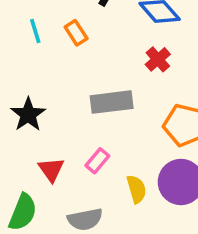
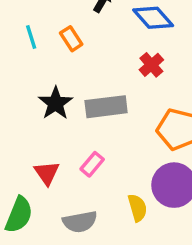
black star: (28, 114) -> (56, 103), moved
yellow semicircle: (137, 189) -> (137, 208), moved

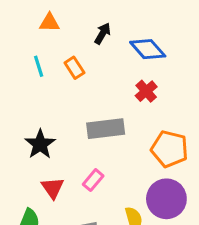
black star: (56, 103) -> (40, 144), moved

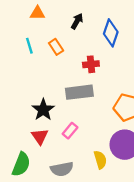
blue diamond: (148, 49) -> (111, 33), turned 60
red cross: (146, 91) -> (91, 64), moved, turned 35
black star: (40, 144) -> (43, 110), moved

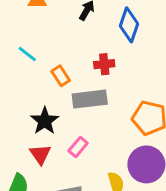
cyan line: (29, 46) -> (27, 54), moved, turned -35
orange rectangle: (56, 47) -> (61, 76), moved

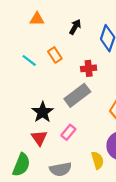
orange rectangle: (61, 76) -> (55, 55), moved
gray rectangle: (90, 99) -> (77, 95), turned -30

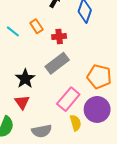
red cross: (89, 68) -> (59, 37), moved
pink rectangle: (68, 132) -> (68, 99), moved, size x1.6

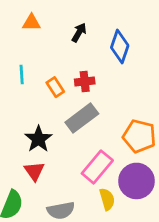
orange rectangle: (36, 26) -> (55, 87), moved
cyan line: (13, 31) -> (22, 74), turned 48

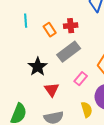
pink rectangle: (97, 167) -> (81, 79), moved, size x0.6
red triangle: (34, 171) -> (52, 90), moved

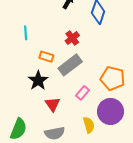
red cross: (71, 26) -> (72, 38), turned -32
orange rectangle: (50, 30) -> (46, 57), moved, turned -40

